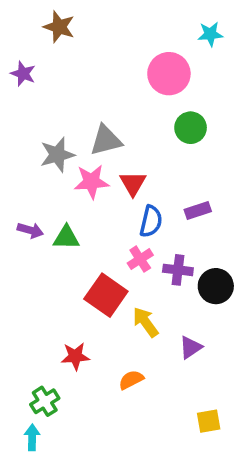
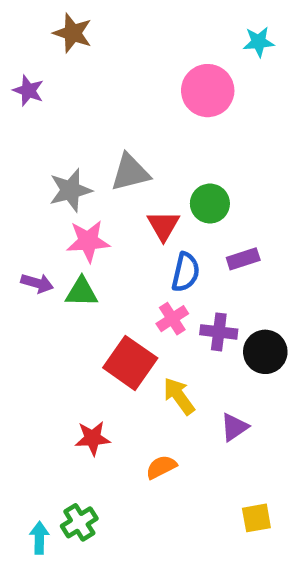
green circle: (191, 128) -> (210, 204), moved
pink star: (92, 182) -> (88, 241), moved
green cross: (45, 401) -> (79, 522), moved

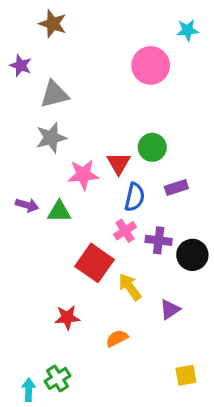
gray triangle: (130, 173) -> (54, 94), moved
pink star: (88, 241) -> (83, 175), moved

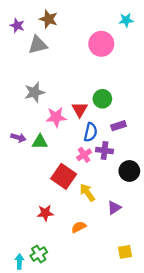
brown star: (53, 24) -> (48, 19), moved
purple star: (21, 65) -> (17, 25), moved
gray triangle: (54, 94) -> (38, 45), moved
purple cross: (159, 240) -> (105, 151), moved

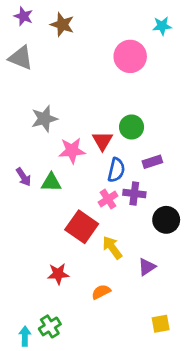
purple star: (17, 25) -> (24, 16), moved
gray triangle: (38, 45) -> (21, 58), moved, turned 36
purple arrow: (18, 138) -> (24, 177), turned 40

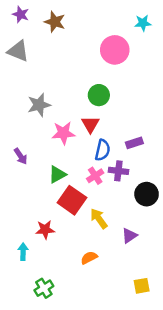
green circle: (132, 127) -> (99, 95), moved
green triangle: (51, 182) -> (57, 175), moved, turned -30
red star: (58, 274) -> (45, 230), moved
cyan arrow: (25, 336) -> (23, 252), moved

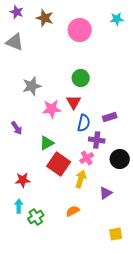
pink circle: (115, 50) -> (80, 30), moved
pink cross: (95, 176) -> (87, 158), moved
yellow arrow: (99, 219) -> (81, 179), turned 54
red star: (45, 230) -> (23, 180), moved
green cross: (44, 288) -> (36, 217), moved

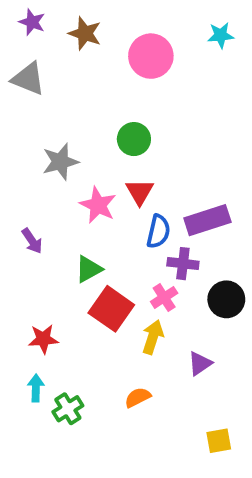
green circle: (81, 78) -> (134, 139), moved
pink star: (52, 109) -> (98, 205), turned 30
purple rectangle: (110, 117) -> (207, 220), size x1.6

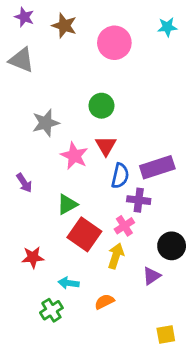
black circle: (226, 299) -> (172, 246), moved
cyan arrow: (36, 388) -> (69, 283), moved, turned -84

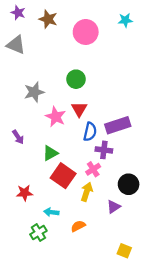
yellow square: (166, 335) -> (124, 251), turned 32

